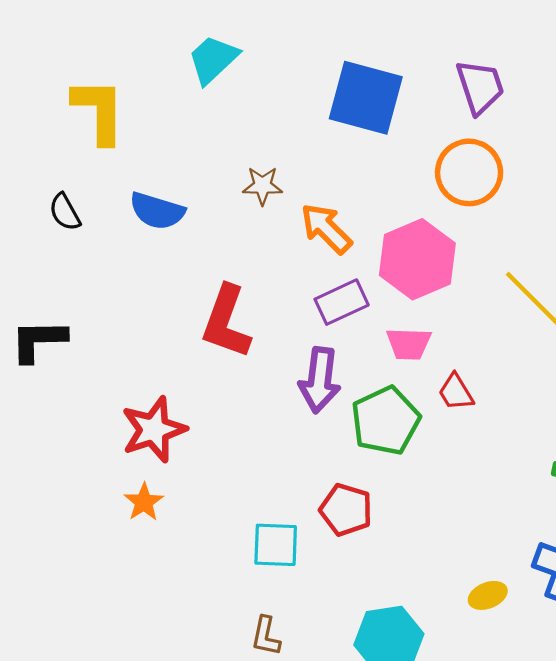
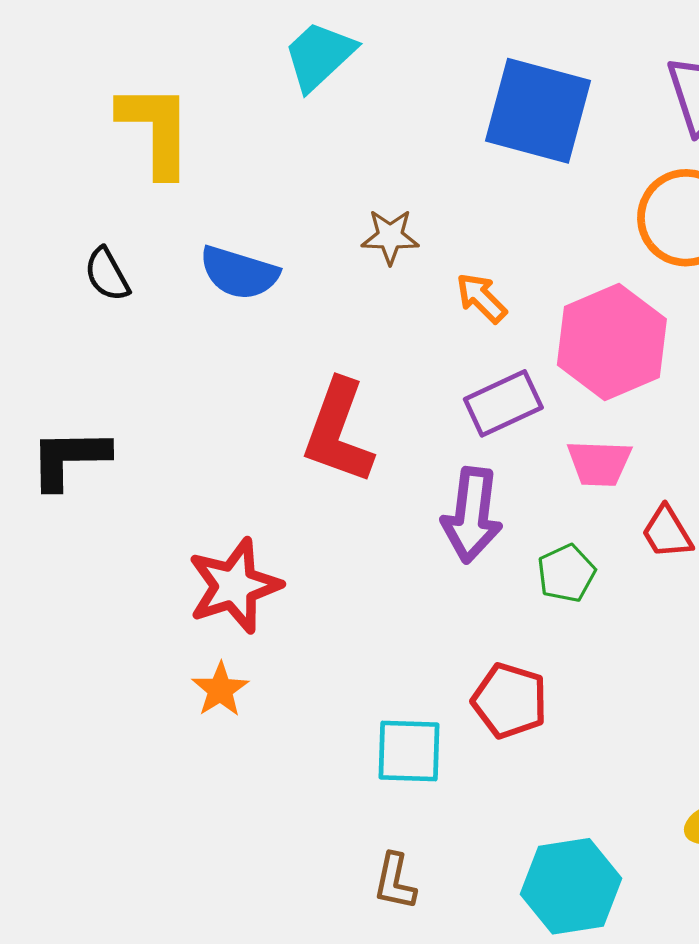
orange arrow: (326, 228) -> (481, 298), size x0.7
green pentagon: (386, 421) -> (566, 573), size x0.6

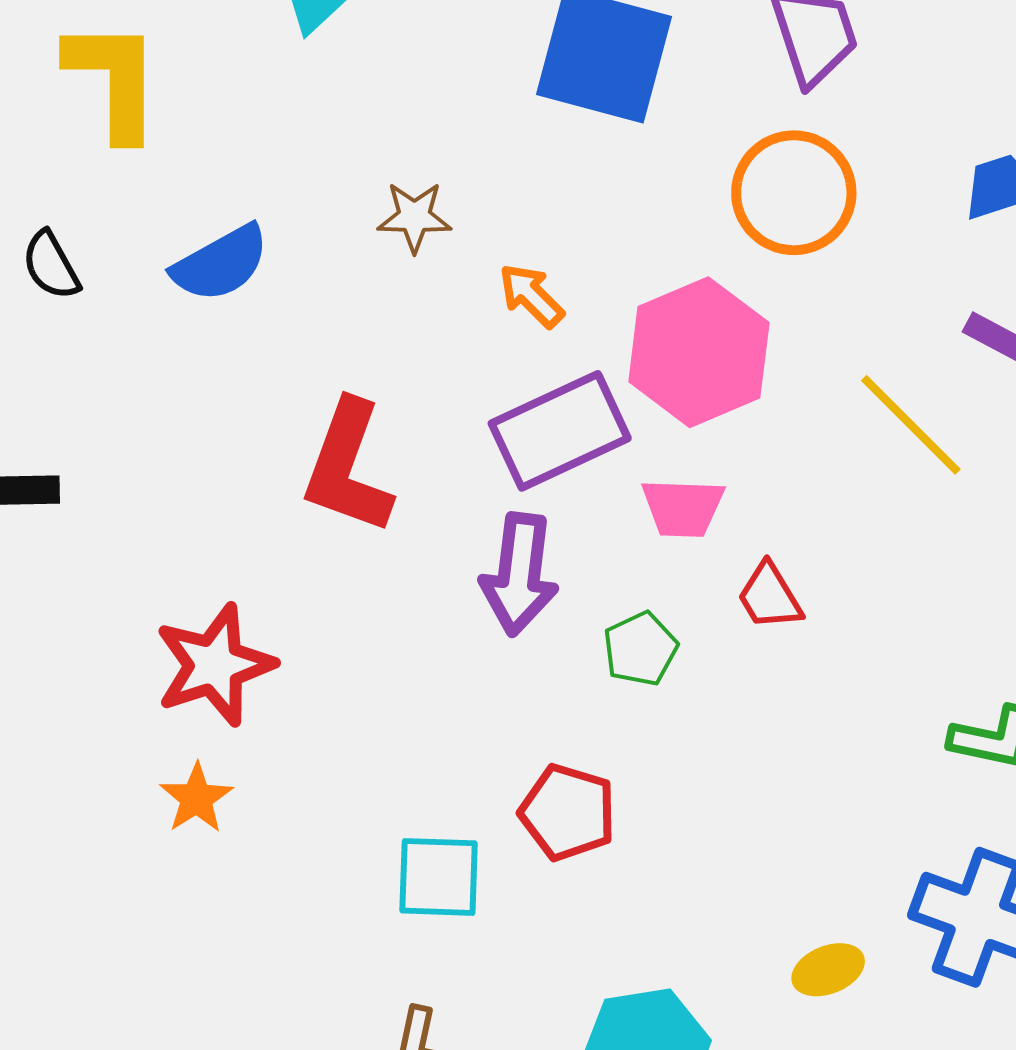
blue semicircle: (239, 273) -> (221, 263), turned -46
purple rectangle: (503, 403) -> (560, 431), size x1.4

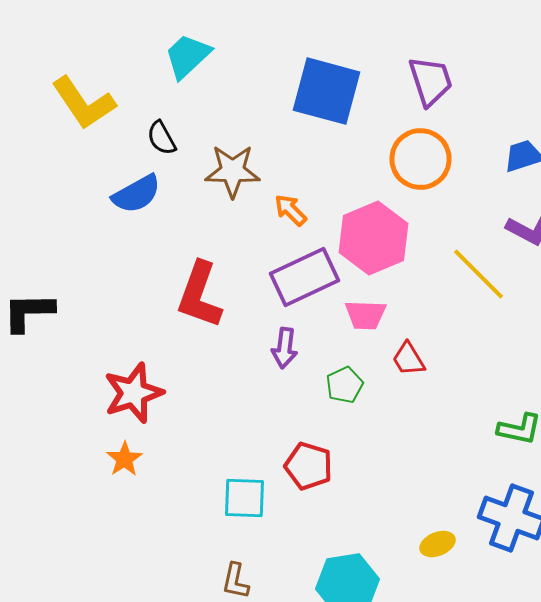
yellow L-shape: (114, 80) -> (84, 103), turned 146
brown star: (414, 217) -> (232, 171), size x1.5
black semicircle: (51, 265) -> (162, 138), moved
purple arrow: (519, 574) -> (284, 348), size x0.7

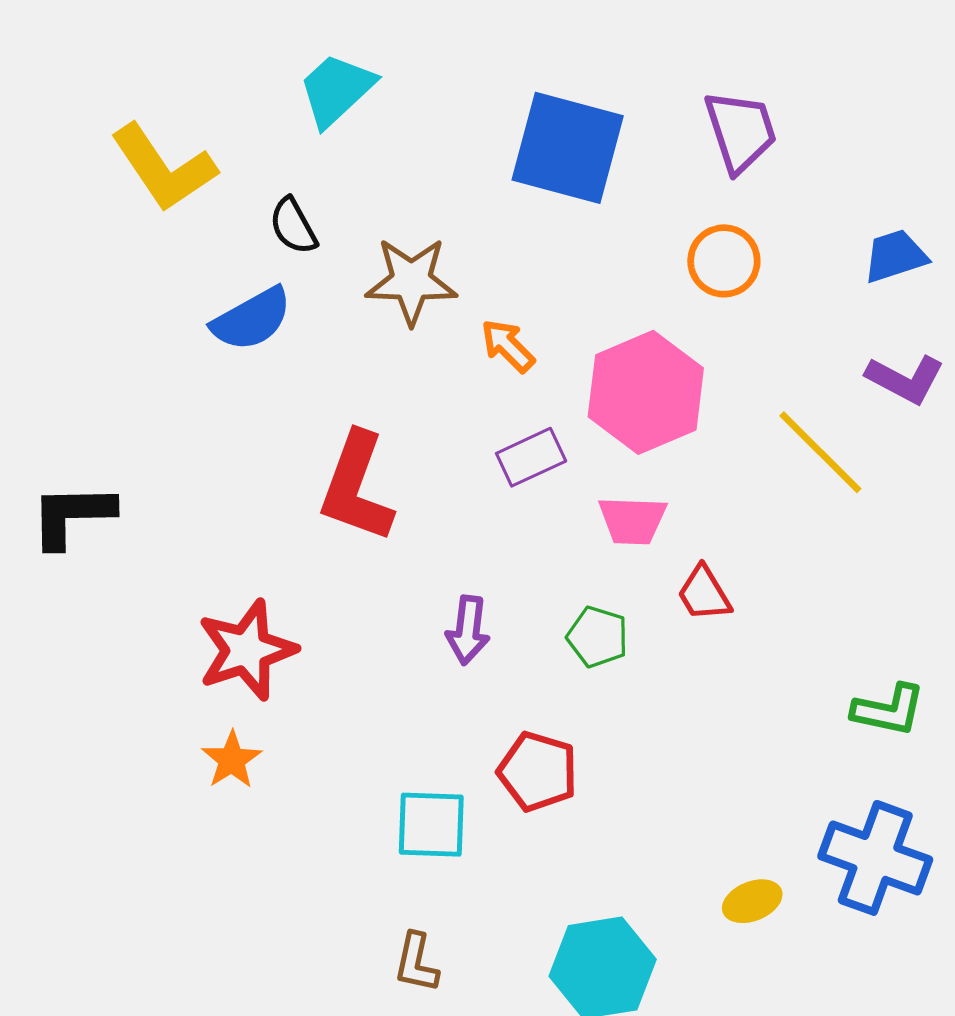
orange circle: (420, 159) -> (724, 261), size x0.7
purple rectangle: (304, 277) -> (531, 457), size x0.6
purple arrow: (284, 348) -> (468, 630), moved
green pentagon: (344, 385) -> (598, 637), turned -30

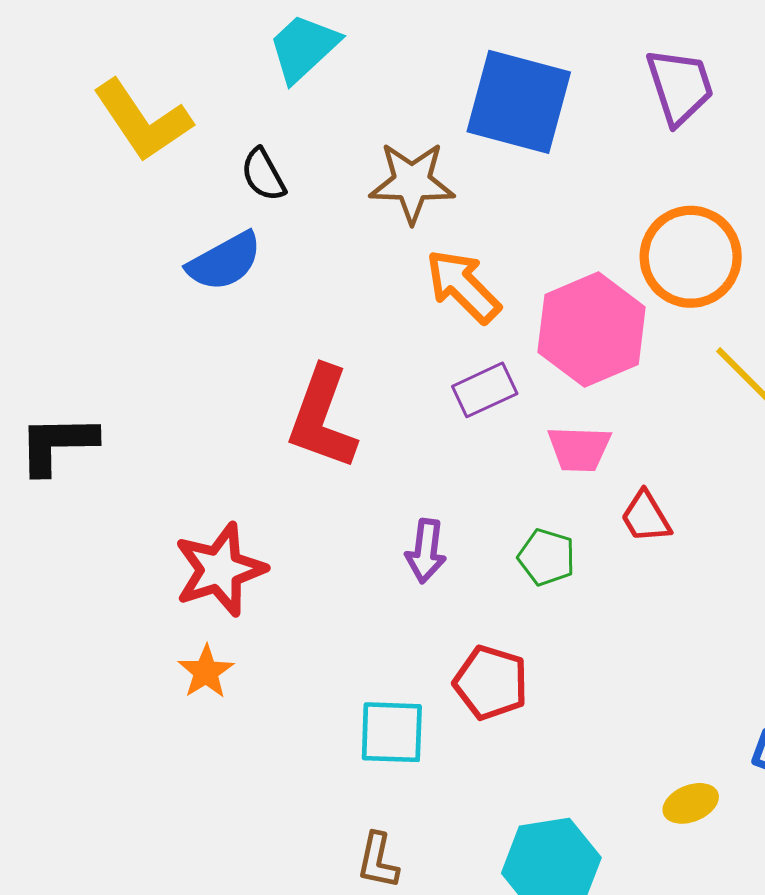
orange circle: (724, 261) -> (691, 257), moved, size x1.5
brown star: (411, 281) -> (412, 182), moved
orange arrow: (508, 346) -> (463, 286), size x1.5

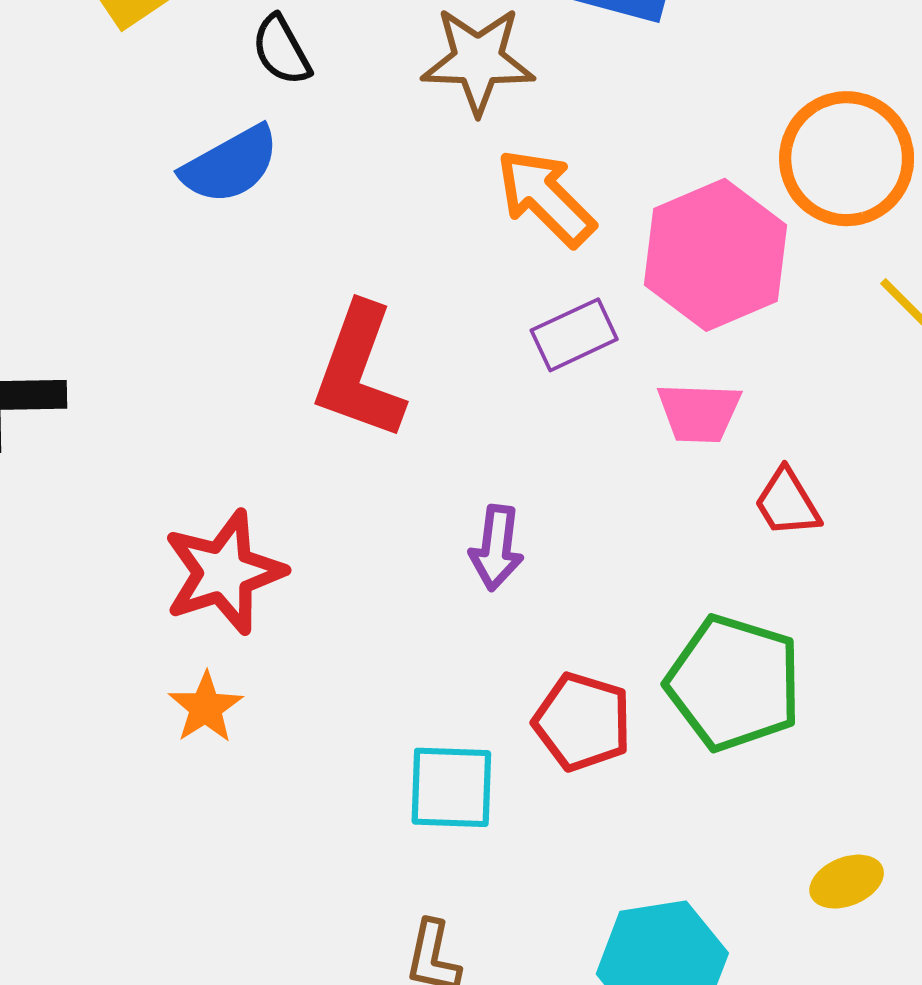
green pentagon: (547, 557) -> (734, 683), moved, size x1.8

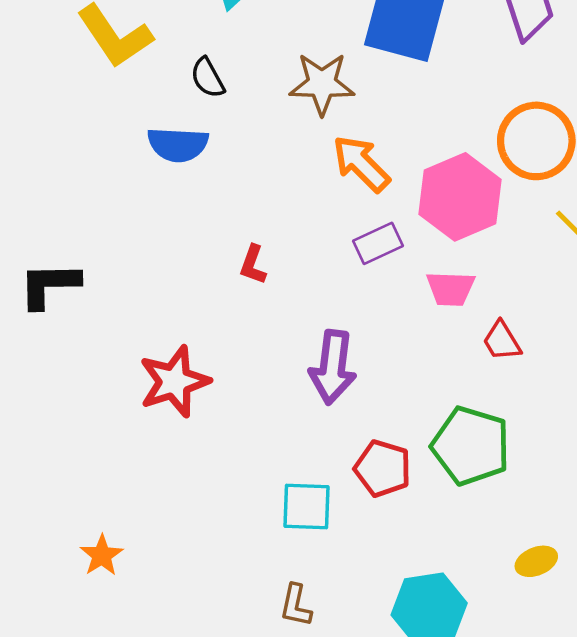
blue semicircle: (230, 165) -> (178, 145), turned 32
red L-shape: (359, 372) -> (253, 265), size x0.5
purple arrow: (496, 548) -> (333, 367), size x1.5
orange star: (206, 707) -> (102, 555), moved

